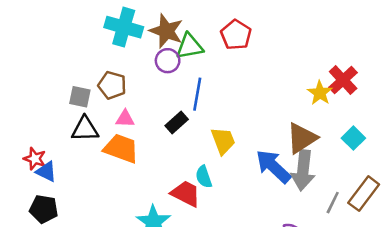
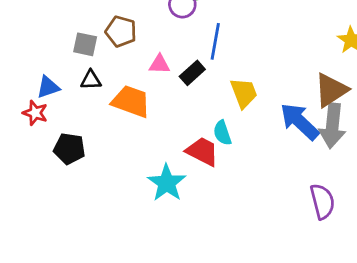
pink triangle: (125, 119) -> (159, 64), moved
black triangle: (85, 129) -> (91, 80), size x0.7
blue triangle: (46, 172) -> (48, 87), moved, turned -45
black pentagon: (44, 209) -> (69, 149), moved

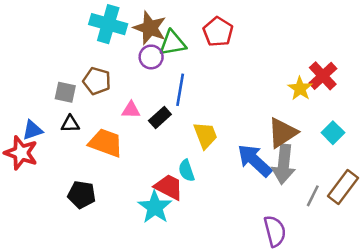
red star: (35, 113) -> (21, 153), size x1.5
black pentagon: (69, 149) -> (82, 195), moved
cyan star: (167, 183) -> (155, 207), moved

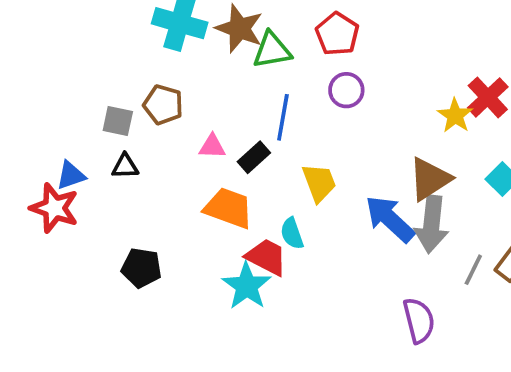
purple circle: (151, 57) -> (346, 90), moved
orange trapezoid: (106, 143) -> (228, 208), moved

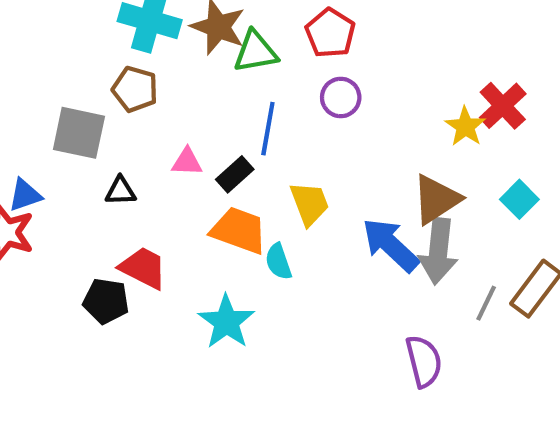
brown pentagon: (163, 105) -> (135, 89), moved
gray square: (118, 121) -> (79, 133), size x1.5
black triangle: (125, 166) -> (120, 191), moved
orange trapezoid: (228, 208) -> (239, 230), moved
red trapezoid: (267, 257) -> (143, 268), moved

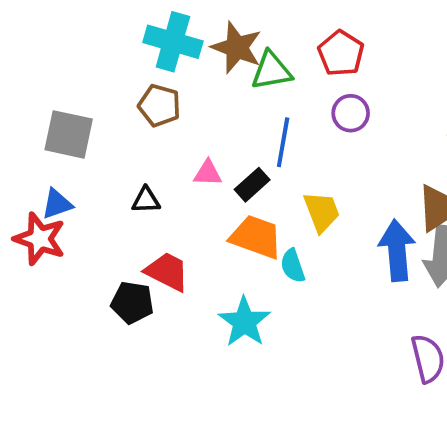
gray square: (79, 133) -> (69, 134), moved
blue arrow: (391, 245) -> (397, 250), turned 42

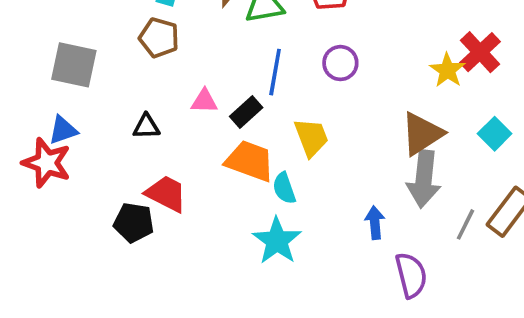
purple circle: (351, 113) -> (340, 63), moved
blue arrow: (397, 250) -> (375, 223), moved, size x0.6
cyan star: (244, 322) -> (277, 241), moved

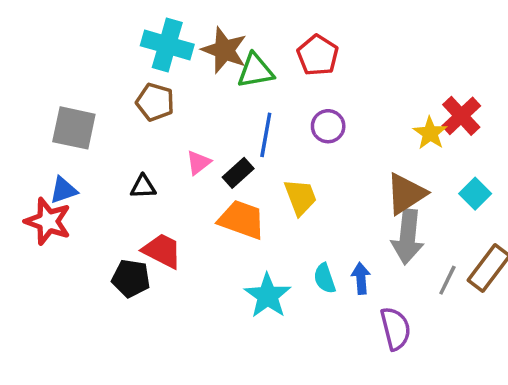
pink triangle: (204, 101) -> (198, 163), turned -40
cyan semicircle: (284, 188) -> (325, 278), moved

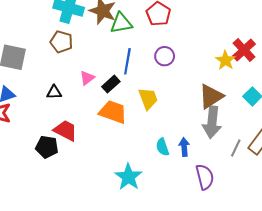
cyan star: (268, 296) -> (128, 177), moved

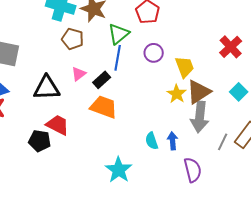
green triangle: (121, 23) -> (119, 34), moved, turned -30
brown pentagon: (61, 42) -> (73, 39), moved
yellow star: (225, 60) -> (177, 94), moved
black triangle: (54, 92) -> (47, 88), size x1.8
yellow trapezoid: (148, 99) -> (185, 67), moved

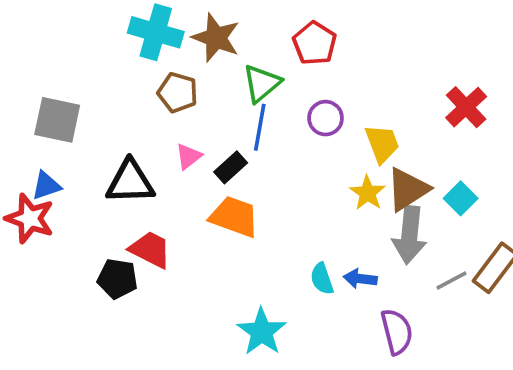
cyan square: (239, 92) -> (461, 198), moved
blue arrow: (173, 141) -> (360, 279), turned -78
gray line: (223, 142) -> (451, 281), turned 36

